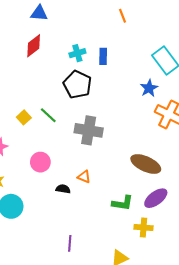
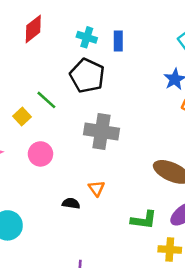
cyan cross: (77, 53) -> (87, 37), turned 35
green line: (48, 115) -> (46, 100), moved
pink circle: (40, 162) -> (40, 154), moved
orange triangle: (84, 177) -> (96, 188), turned 32

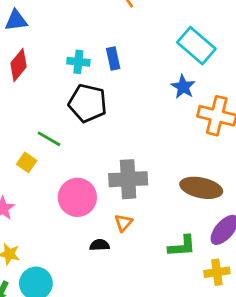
gray cross: (101, 132) -> (128, 179), moved
pink circle: (40, 154) -> (77, 197), moved, size x1.4
orange triangle: (96, 188) -> (123, 223), turned 30

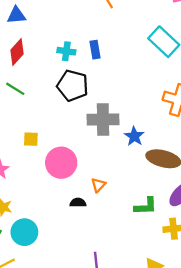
blue star: (183, 87) -> (134, 136), moved
green line: (49, 139) -> (15, 89), moved
yellow square: (27, 162) -> (31, 139), moved, turned -35
gray cross: (128, 179) -> (103, 120), moved

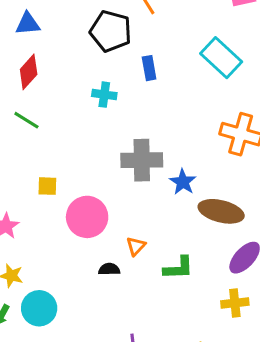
blue rectangle: (95, 50) -> (149, 68), moved
cyan cross: (66, 51) -> (104, 95), moved
black pentagon: (73, 86) -> (111, 31), moved
green L-shape: (146, 206) -> (178, 268), moved

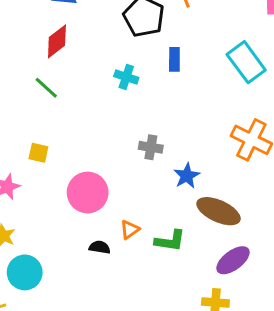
gray cross: (142, 160) -> (151, 147), size x0.6
yellow square: (47, 186) -> (38, 153), moved
green L-shape: (178, 268) -> (170, 241), moved

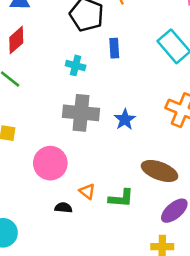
gray cross: (151, 147) -> (81, 113), moved, size x1.8
blue star: (187, 176) -> (125, 120), moved
orange triangle: (130, 230) -> (87, 191), turned -42

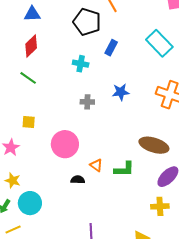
blue rectangle: (114, 48) -> (111, 48), turned 35
gray cross: (81, 113) -> (87, 102), size x0.5
blue star: (125, 120) -> (121, 92), moved, turned 30

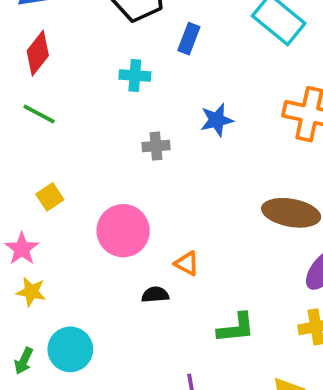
yellow square: (29, 122) -> (50, 197), turned -32
green L-shape: (124, 169) -> (236, 328), moved
yellow star: (13, 180) -> (31, 292), moved

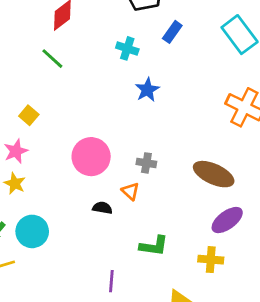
blue star: (217, 120) -> (147, 90), moved, turned -30
gray cross: (156, 146) -> (146, 163), moved
yellow square: (50, 197) -> (29, 115), moved, turned -30

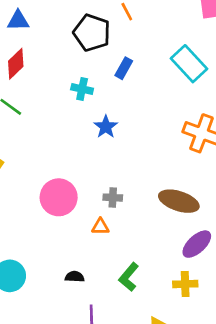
orange triangle: (130, 191) -> (100, 227), turned -36
black semicircle: (102, 208) -> (75, 277), moved
green L-shape: (154, 246) -> (129, 277), turned 128

